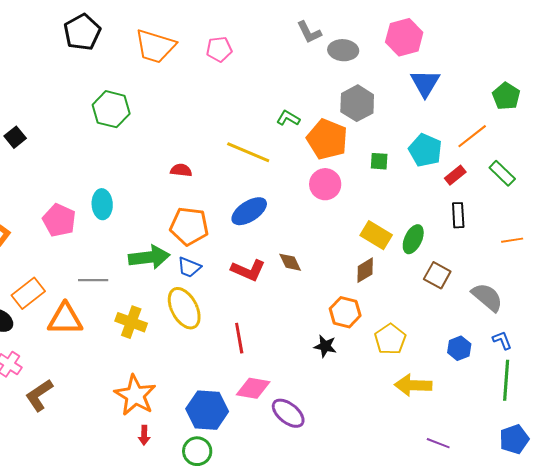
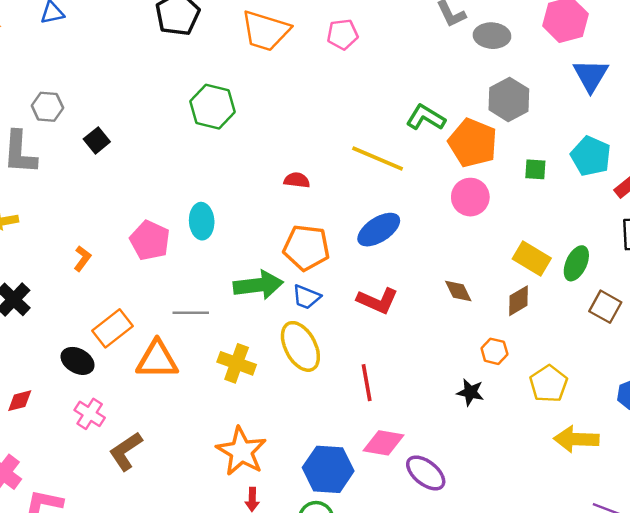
green L-shape: (288, 118) -> (426, 118), size x1.4
brown diamond: (290, 262) -> (458, 291), moved
orange hexagon: (345, 312) -> (494, 351), size x0.7

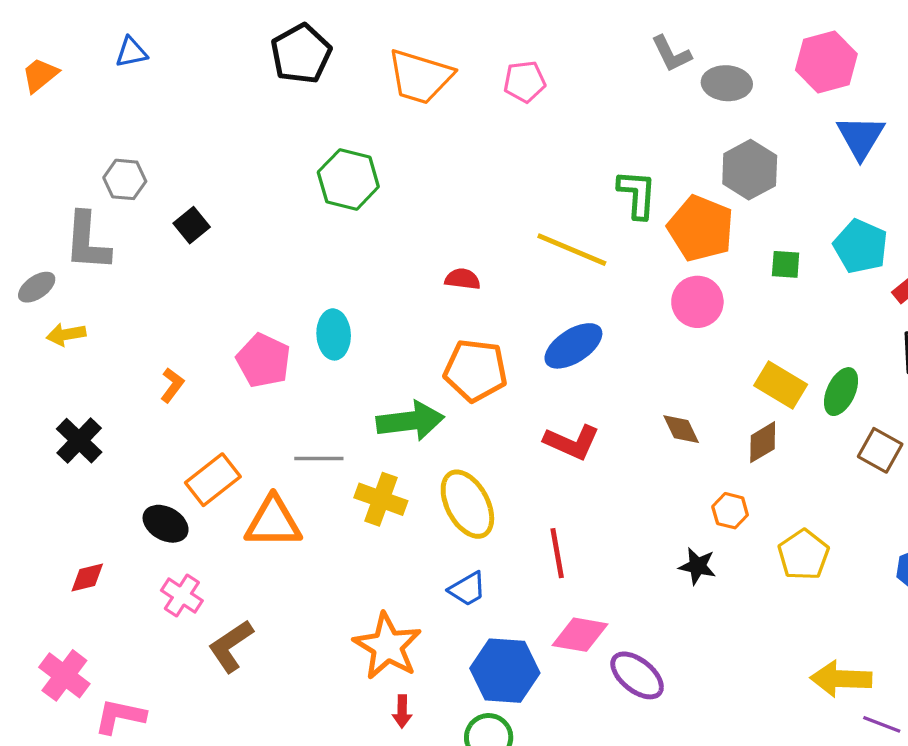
green L-shape: (426, 118) -> (637, 194), turned 63
blue trapezoid: (306, 297) -> (467, 589), moved, turned -52
yellow cross: (237, 363) -> (381, 499), moved
yellow arrow: (576, 439) -> (841, 679), moved

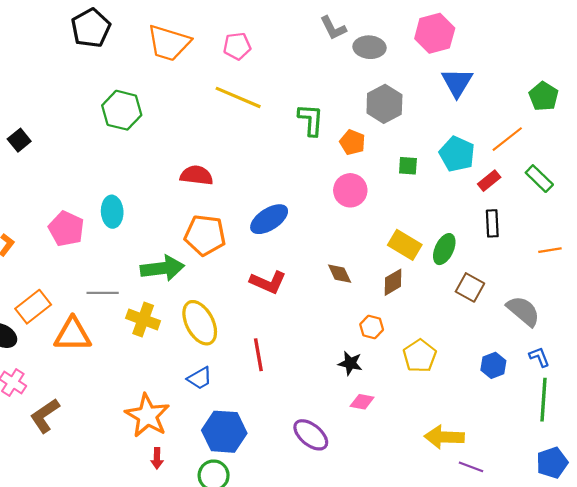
orange pentagon: (701, 228) -> (352, 142), size x0.6
yellow line: (572, 250) -> (238, 97), moved
red semicircle: (463, 279) -> (197, 175), size x1.4
pink diamond: (580, 635) -> (362, 402), moved, size x0.7

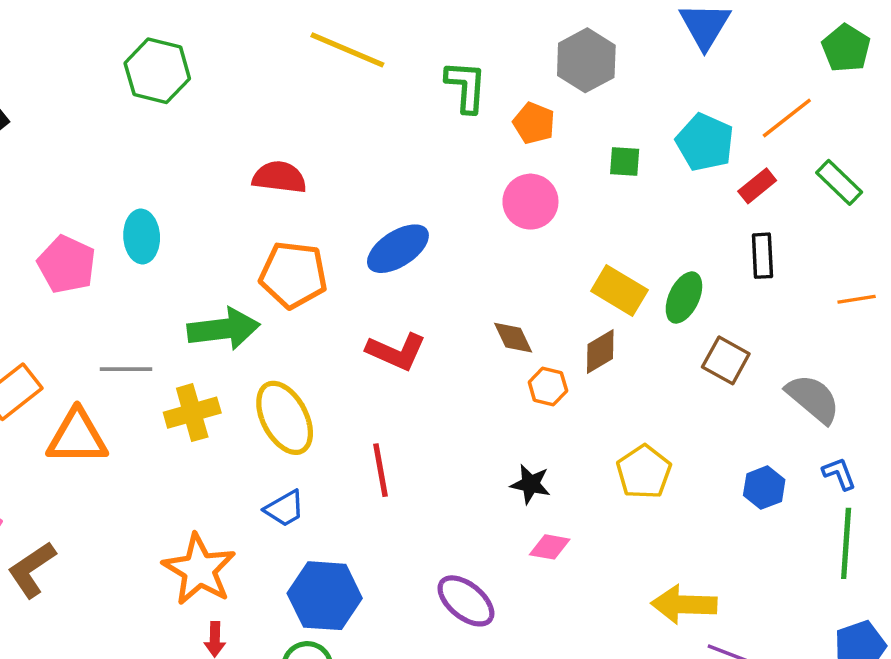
yellow cross: (143, 320) -> (192, 413), turned -36
orange hexagon: (372, 327) -> (548, 386), moved

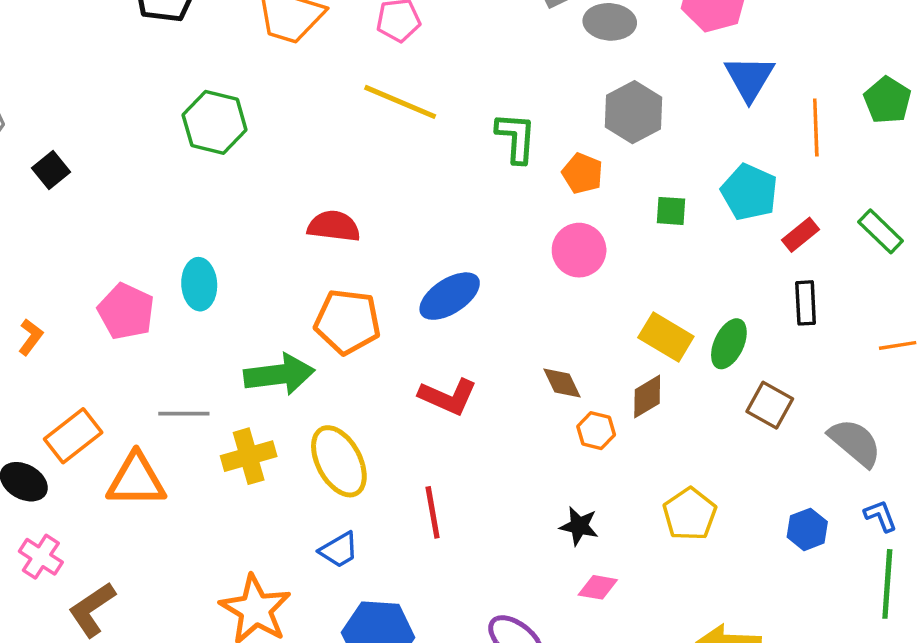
orange line: (787, 118) -> (816, 127), moved, turned -54

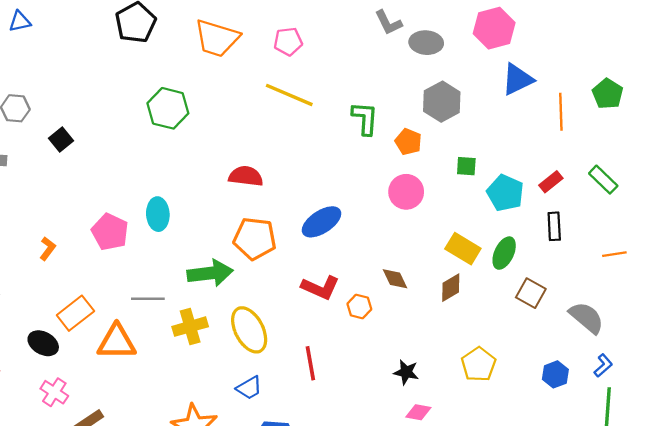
blue triangle: (749, 78) -> (517, 79), turned 33
cyan pentagon: (749, 192) -> (505, 193), moved
orange hexagon: (596, 431) -> (359, 306), moved
blue L-shape: (881, 516) -> (603, 366), turned 70

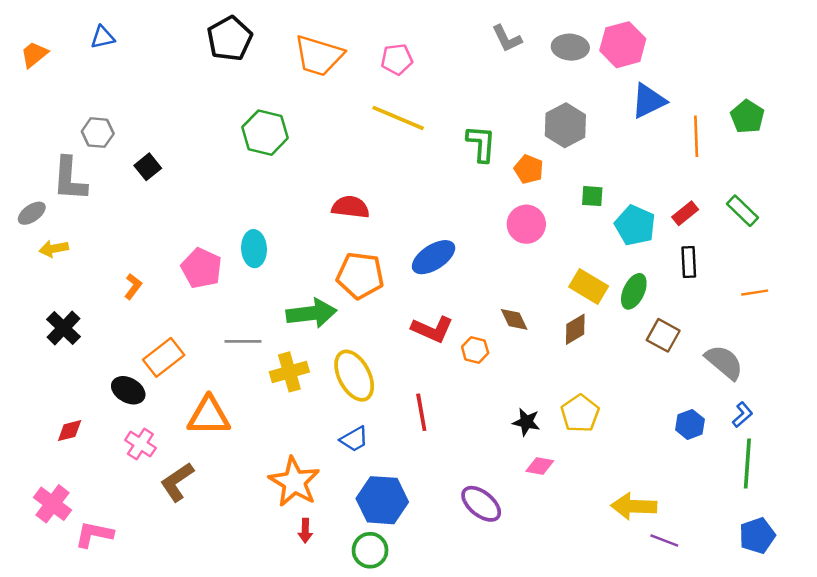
gray ellipse: (426, 43) -> (570, 47), moved
orange triangle: (117, 342) -> (209, 416), moved
yellow pentagon: (479, 364) -> (580, 413), moved

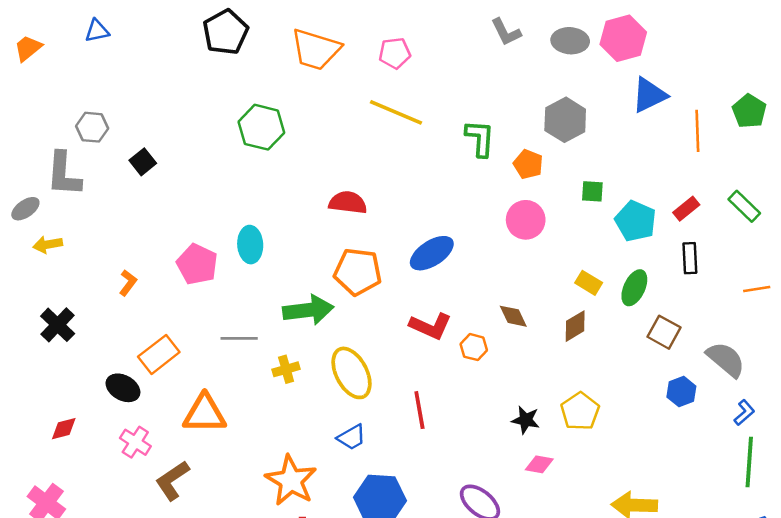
yellow rectangle: (589, 286) -> (589, 283), size x0.7
yellow cross: (289, 372) -> (286, 369), size x0.7
blue hexagon: (690, 424) -> (681, 392), moved

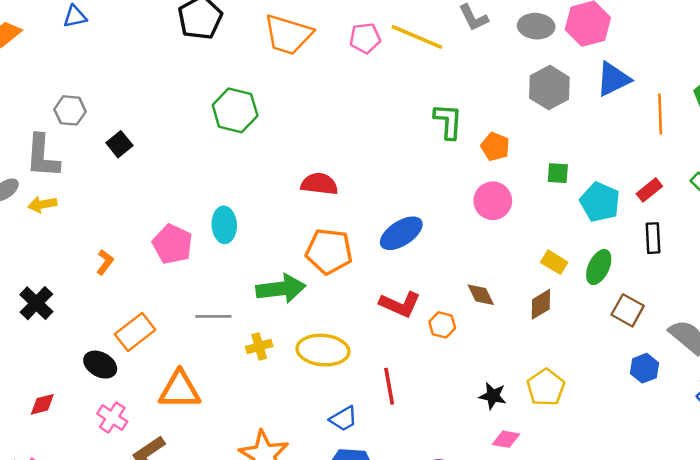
yellow line: (396, 112) -> (417, 37), moved
gray hexagon: (565, 120) -> (549, 88), moved
yellow arrow: (48, 245) -> (42, 204), moved
yellow ellipse: (352, 373) -> (323, 350), turned -57
blue trapezoid: (352, 437) -> (343, 419), moved

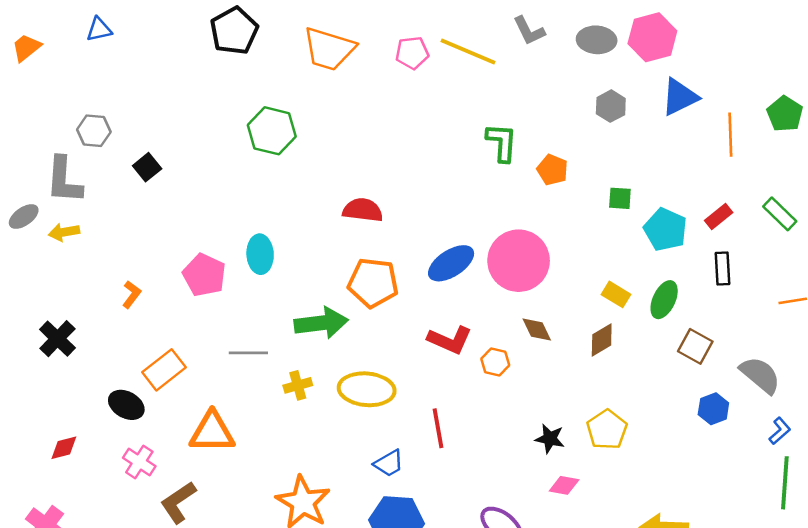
gray hexagon: (549, 88) -> (611, 106), size x0.7
pink circle: (493, 201) -> (519, 261), moved, size x1.5

